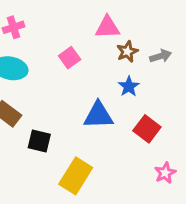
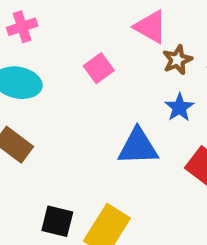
pink triangle: (107, 27) -> (150, 27), turned 32
black square: (39, 141) -> (57, 221), moved

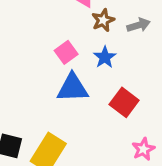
pink square: (99, 68) -> (66, 52), moved

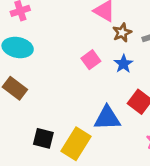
blue triangle: (72, 88) -> (107, 118), moved

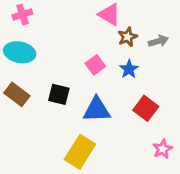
blue triangle: (107, 118) -> (97, 110), moved
black square: (43, 138) -> (59, 94), moved

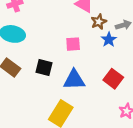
pink square: (95, 65) -> (73, 44), turned 32
blue star: (129, 69) -> (109, 40), moved

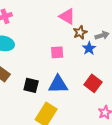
black square: (44, 68) -> (31, 85), moved

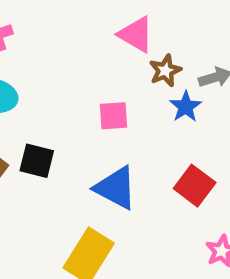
blue triangle: (58, 84) -> (116, 188), turned 30
black square: (31, 85) -> (37, 161), moved

